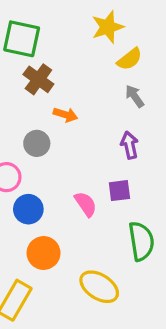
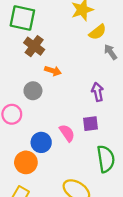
gray arrow: (135, 96) -> (110, 52), moved
blue circle: (28, 209) -> (41, 142), moved
orange circle: (44, 253) -> (26, 162), moved

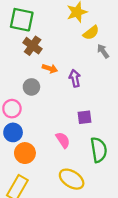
purple arrow: (98, 92) -> (75, 78), moved
pink semicircle: (67, 133) -> (63, 140), moved
blue circle: (41, 142) -> (13, 132), moved

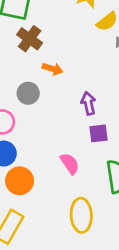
purple arrow: (75, 78) -> (88, 103), moved
yellow ellipse: (72, 179) -> (81, 215), turned 55

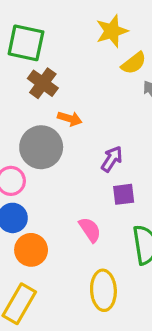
gray circle: (28, 93) -> (41, 147), size x1.6
purple arrow: (88, 103) -> (112, 159), turned 45

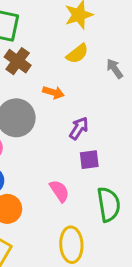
yellow semicircle: (134, 63) -> (77, 54), moved
orange arrow: (70, 119) -> (53, 92), moved

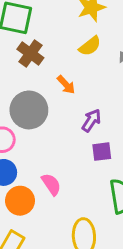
orange arrow: (53, 92) -> (66, 85), turned 30
pink semicircle: (59, 191) -> (51, 184), moved

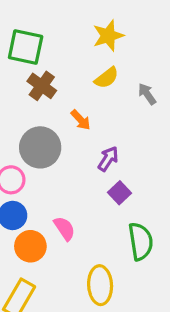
purple square: (102, 152) -> (120, 193), turned -36

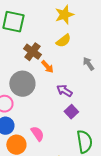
brown cross: (42, 86) -> (32, 52), moved
gray arrow: (147, 94) -> (88, 64), moved
purple arrow: (108, 159) -> (64, 91), turned -91

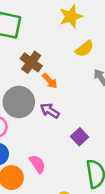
yellow semicircle: (63, 41) -> (84, 49), moved
purple arrow: (64, 91) -> (50, 111), moved

